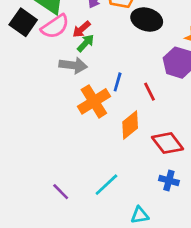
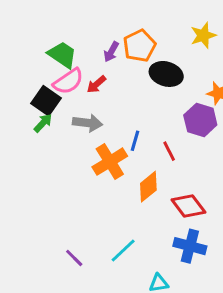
black square: (23, 22) -> (46, 101), moved
green arrow: (86, 43) -> (43, 123), moved
blue cross: (169, 181) -> (190, 246), size x1.5

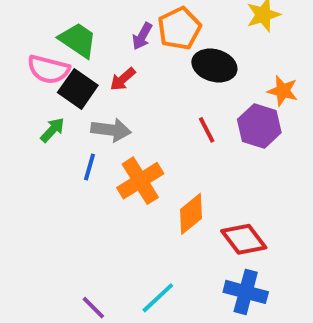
pink semicircle: (68, 81) -> (49, 69), moved, turned 48
black square: (46, 101) -> (78, 89), moved
blue line: (135, 141) -> (90, 167), moved
red line: (169, 151) -> (207, 130), moved

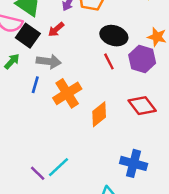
black ellipse: (214, 65) -> (114, 36), moved
red diamond: (244, 239) -> (142, 106), moved
cyan line: (158, 298) -> (59, 167), moved

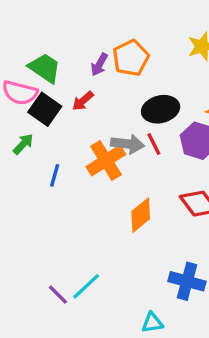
black ellipse: (114, 36) -> (161, 109), turned -30
gray arrow: (49, 61) -> (127, 144), moved
orange cross: (67, 93) -> (106, 161), moved

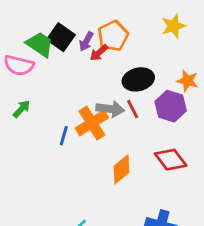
red arrow: (83, 101) -> (99, 53), moved
black square: (45, 109) -> (61, 37), moved
blue line: (55, 175) -> (64, 136), moved

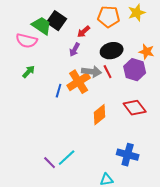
orange pentagon: (113, 36) -> (109, 17), moved, turned 30
purple arrow: (86, 41) -> (75, 50), moved

